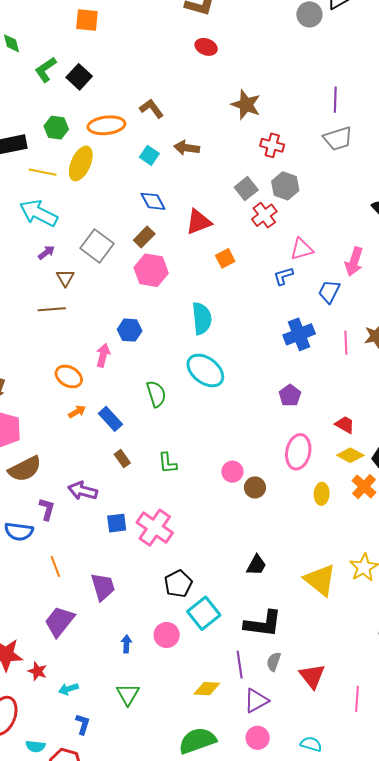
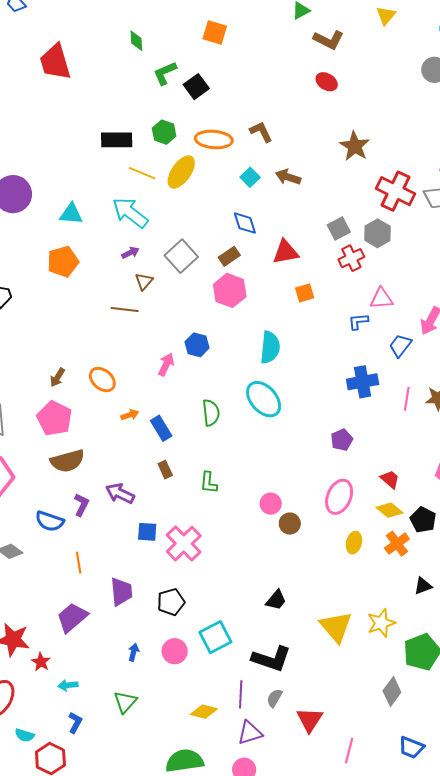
red cross: (272, 145) -> (396, 191), moved, size x1.6
orange ellipse: (69, 376) -> (102, 380), moved
black pentagon: (178, 584) -> (171, 602), moved

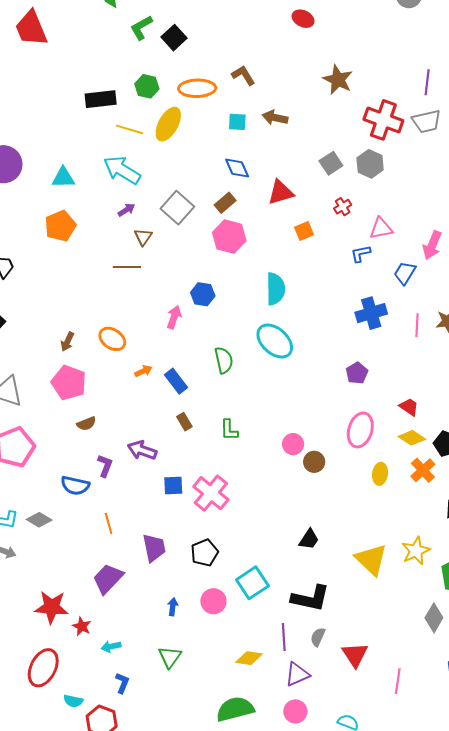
cyan square: (250, 177) -> (237, 122), turned -36
red cross: (351, 258) -> (343, 207), moved, size x0.7
brown semicircle: (67, 461) -> (86, 424), size x0.6

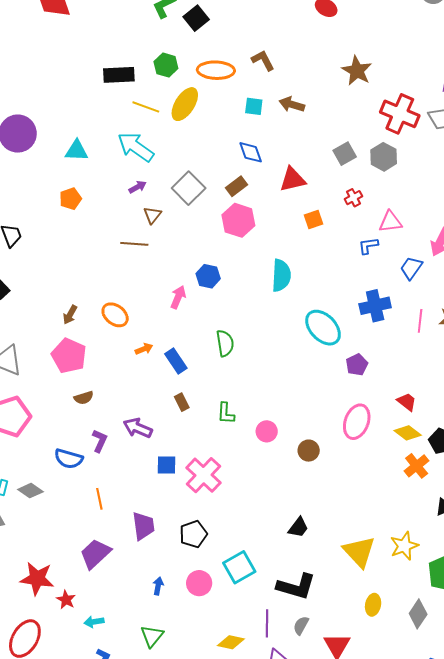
orange pentagon: (60, 226) -> (70, 199), size x0.7
cyan ellipse: (275, 341) -> (323, 328), moved
pink circle: (293, 444) -> (267, 431), moved
yellow ellipse: (380, 474) -> (373, 605), moved

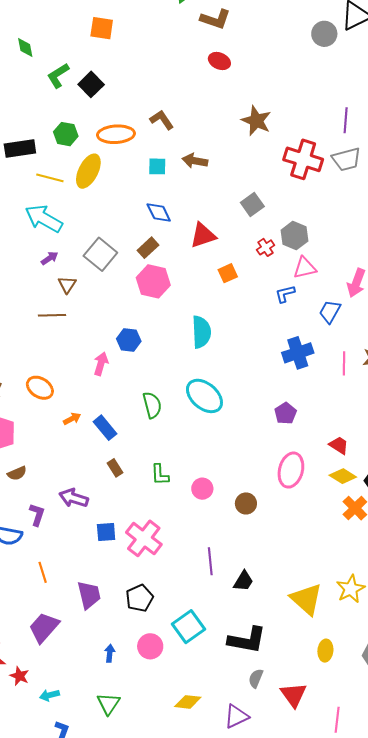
gray hexagon: (384, 157) -> (295, 236), moved
cyan ellipse: (323, 328) -> (204, 396), moved
purple line: (267, 623) -> (210, 561), moved

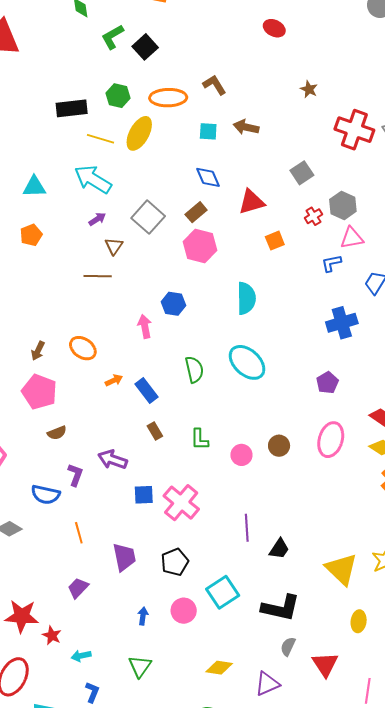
brown star: (256, 121) -> (309, 89), size x0.6
pink arrow: (101, 364) -> (145, 326), turned -30
brown circle: (246, 503) -> (279, 446), moved
purple trapezoid: (44, 627) -> (78, 588), size x0.7

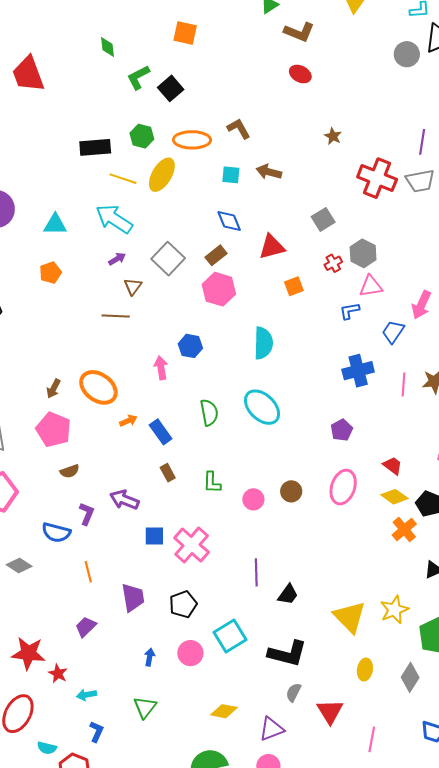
orange ellipse: (83, 348) -> (98, 387), size x1.4

